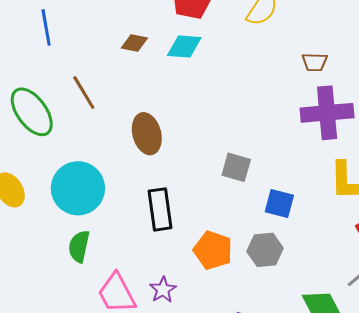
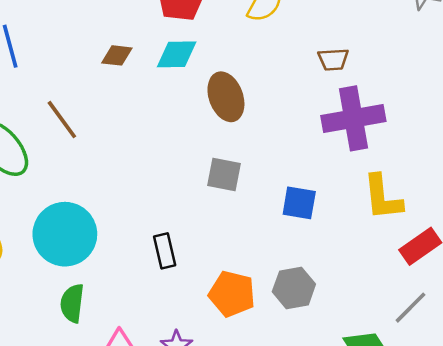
brown ellipse: (147, 134) -> (226, 97), moved
gray square: (236, 167) -> (224, 175), moved
blue square: (279, 204) -> (299, 203), moved
black rectangle: (160, 209) -> (165, 251), size x0.7

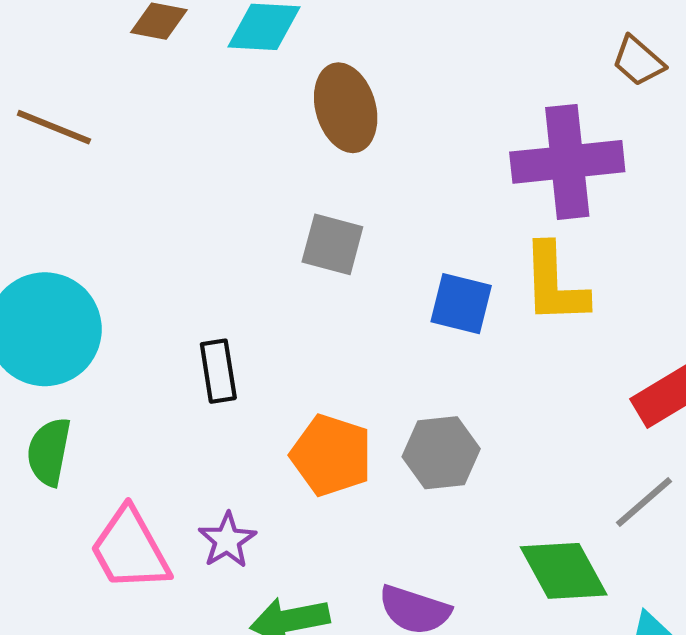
brown trapezoid: (333, 59) -> (638, 61), moved, turned 40
brown line: (62, 120) -> (54, 127), turned -36
yellow L-shape: (383, 197) -> (555, 284), moved

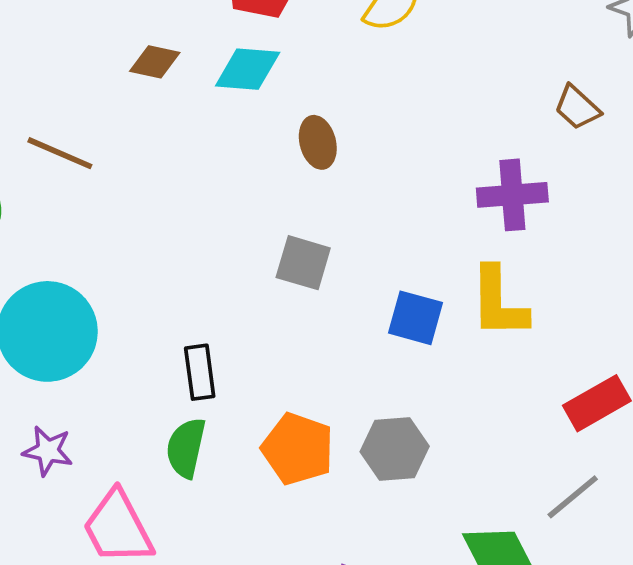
brown ellipse: (346, 108) -> (318, 142), size x0.7
purple cross: (567, 162) -> (512, 195), size x0.7
green semicircle: (49, 452) -> (186, 448), moved
purple star: (227, 540) -> (48, 451), moved, turned -30

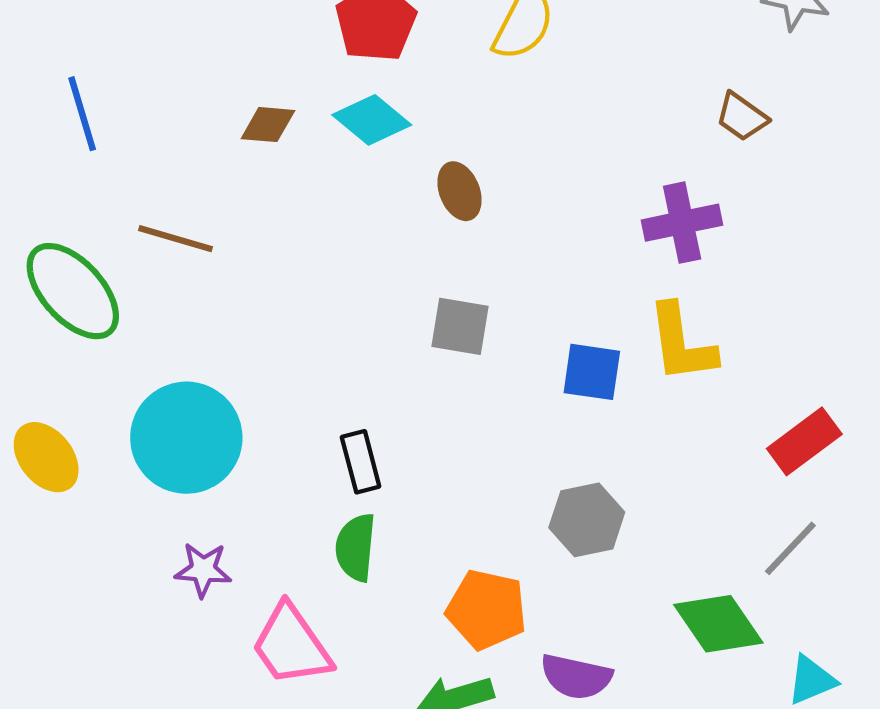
cyan diamond: (248, 69) -> (372, 120), turned 42
orange pentagon: (298, 449) -> (487, 610), moved

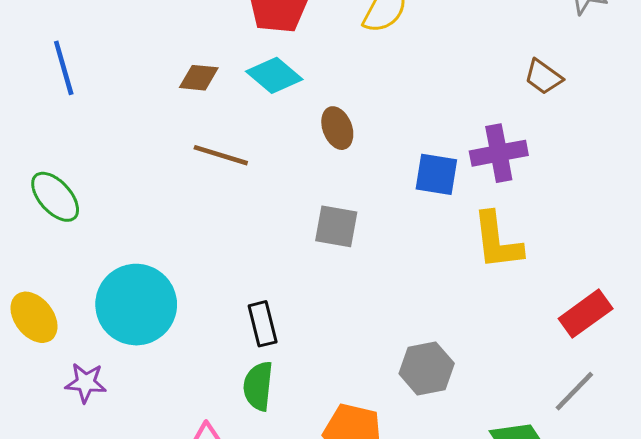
brown line: (176, 239) -> (221, 155), moved
green ellipse: (73, 291) -> (55, 197), size x0.7
blue square: (592, 372) -> (436, 174), moved
purple star: (203, 570) -> (86, 383), moved

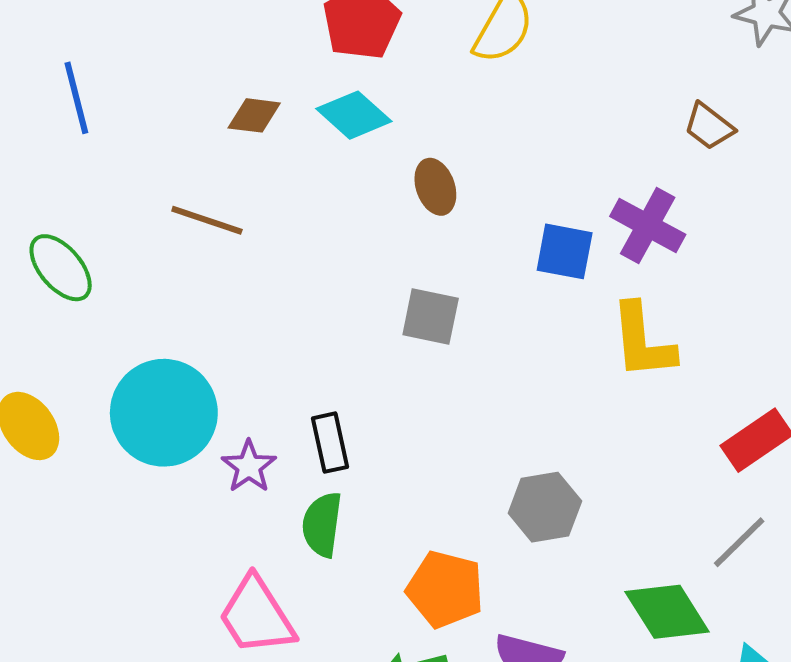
purple cross: (499, 153) -> (648, 225), turned 38
brown line: (221, 155) -> (207, 220), moved
purple star: (86, 383) -> (249, 466), moved, turned 30

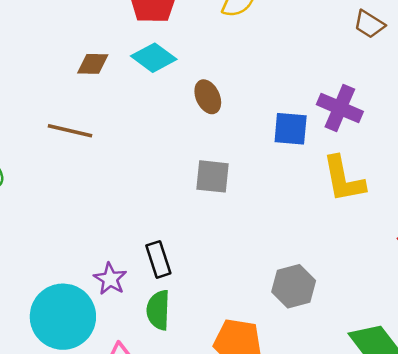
brown trapezoid: (709, 126) -> (369, 24), moved
cyan circle: (164, 413) -> (63, 317), moved

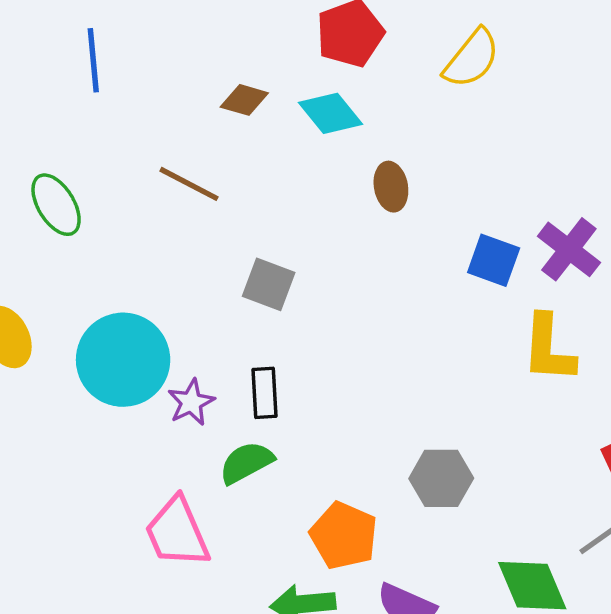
gray square: (212, 176) -> (269, 284), moved
green semicircle: (158, 310) -> (246, 463), turned 45
cyan circle: (63, 317) -> (123, 360), moved

